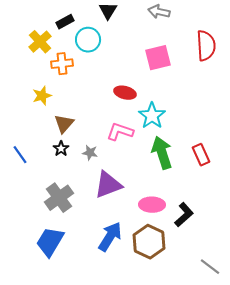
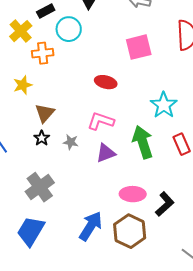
cyan star: (152, 116) -> (164, 105), moved
purple triangle: (108, 185) -> (106, 153), moved, size x0.7

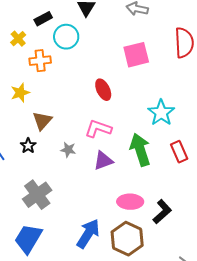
yellow cross: (21, 31) -> (18, 39), size x0.7
red ellipse: (106, 82) -> (103, 90), turned 50
black star: (42, 138) -> (28, 146), moved

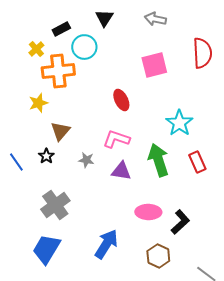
orange cross: (40, 61) -> (58, 71), size x1.5
purple triangle: (103, 161) -> (121, 171), turned 30
brown hexagon: (127, 239) -> (158, 256), moved, size x0.7

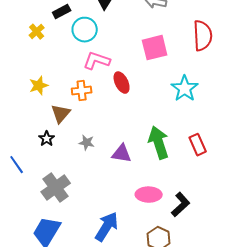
orange cross: (58, 71) -> (82, 91), moved, size x0.6
cyan star: (179, 123) -> (185, 89), moved
pink L-shape: (116, 139) -> (97, 61), moved
blue line: (16, 162) -> (17, 165), moved

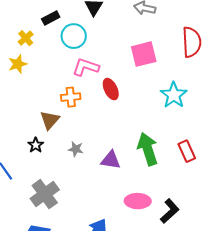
yellow star: (39, 86) -> (18, 64), moved

